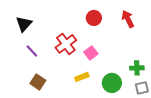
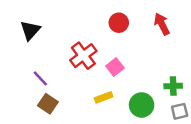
purple line: (32, 51) -> (40, 78), moved

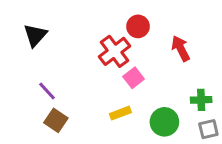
red arrow: (162, 24) -> (181, 48), moved
red cross: (83, 56) -> (115, 51), moved

